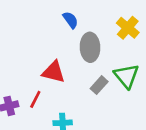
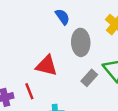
red line: (35, 99) -> (29, 91), turned -49

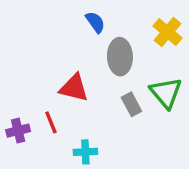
gray rectangle: (89, 78) -> (131, 104), turned -70

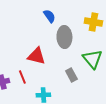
yellow cross: (168, 32) -> (93, 22), turned -30
gray rectangle: (131, 104) -> (71, 75), moved

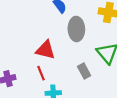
red line: (22, 77) -> (41, 73), moved

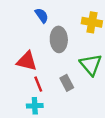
red line: (41, 73) -> (38, 84), moved

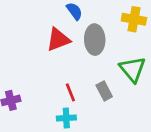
red triangle: (27, 61) -> (58, 40), moved, turned -35

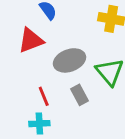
gray ellipse: (95, 40) -> (69, 60), moved, turned 72

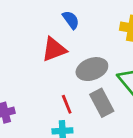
gray rectangle: (80, 95) -> (102, 103), size x1.4

